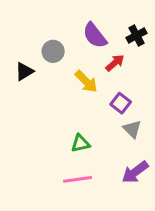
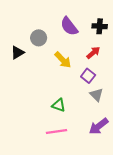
black cross: (136, 35) -> (100, 26), turned 32
red arrow: (115, 63) -> (93, 53), moved
green triangle: (80, 143) -> (59, 105), turned 32

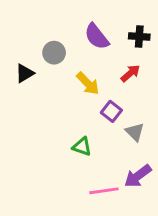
purple square: (88, 76) -> (111, 111), moved
pink line: (56, 131) -> (104, 191), moved

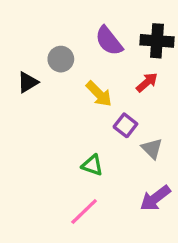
black cross: (139, 36) -> (157, 41), size x1.4
pink line: (104, 191) -> (84, 212), moved, turned -36

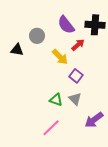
black triangle: (28, 82) -> (17, 50), turned 40
red arrow: (147, 82) -> (78, 45), moved
gray triangle: (152, 149) -> (75, 99), moved

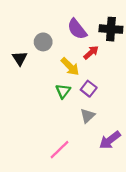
black triangle: (17, 50) -> (20, 58), turned 48
gray triangle: (75, 99) -> (88, 116), turned 32
green triangle: (56, 100) -> (63, 91), moved, turned 48

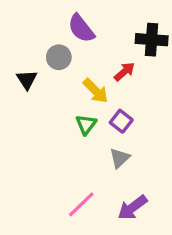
purple semicircle: (77, 29) -> (81, 28), moved
purple arrow: (110, 140) -> (132, 208), moved

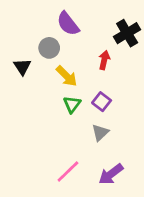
black cross: (152, 40) -> (127, 33), turned -35
red arrow: (124, 72) -> (104, 60), turned -36
yellow arrow: (96, 91) -> (67, 76), moved

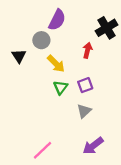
purple semicircle: (68, 24) -> (57, 20), turned -115
purple square: (102, 102) -> (85, 85), turned 32
pink line: (68, 171) -> (43, 150), moved

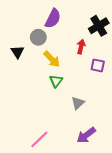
purple square: (85, 85) -> (98, 65), moved, turned 32

